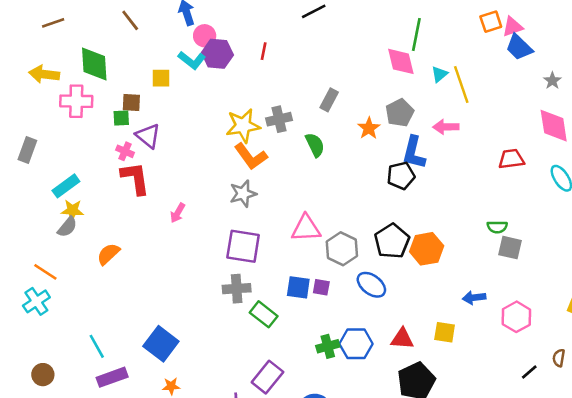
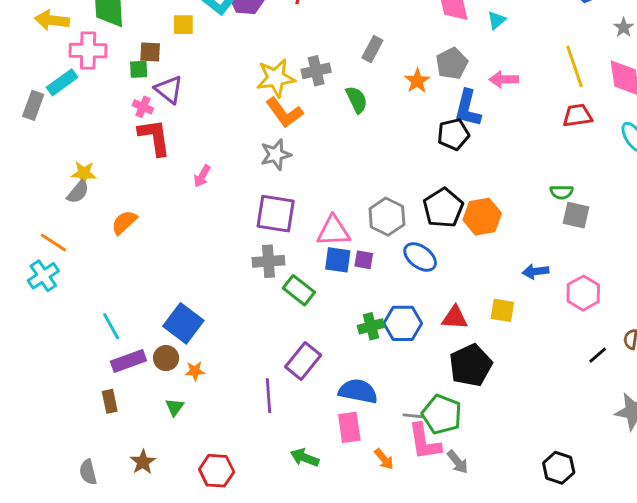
yellow line: (461, 85) -> (575, 66), moved
cyan rectangle: (66, 186) -> (62, 82), moved
pink triangle: (306, 228) -> (333, 231), moved
brown circle: (43, 375) -> (166, 358), moved

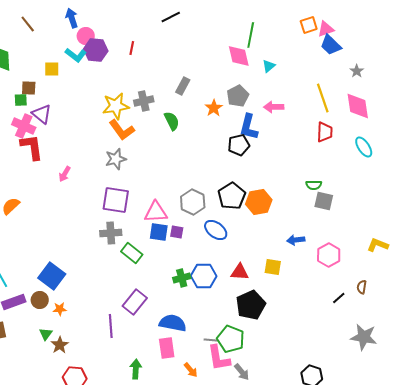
pink cross: (143, 107) -> (24, 126), size x1.6
red trapezoid: (577, 116) -> (325, 132), turned 100
green arrow: (305, 458) -> (136, 369), turned 72
brown star: (143, 462) -> (60, 345), moved

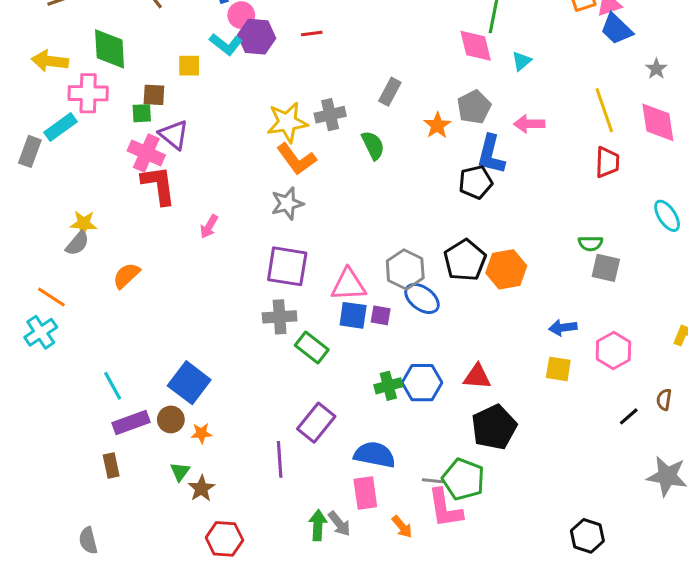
red line: (132, 48) -> (312, 34), turned 72
cyan ellipse: (364, 147) -> (667, 216), moved
blue ellipse: (216, 230) -> (422, 298), moved
yellow square: (273, 267) -> (558, 369), moved
gray arrow: (242, 372) -> (339, 524), moved

